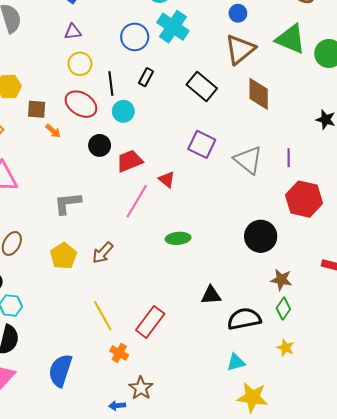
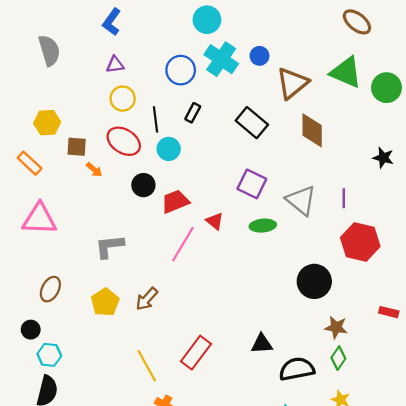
blue circle: (238, 13) -> (260, 56), moved
green ellipse: (178, 238) -> (263, 226), moved
red rectangle: (150, 322) -> (196, 353), moved

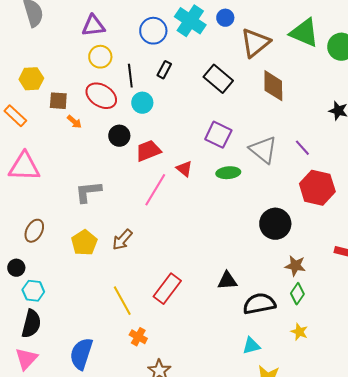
purple triangle: (115, 65) -> (93, 26), size x1.4
purple line: (344, 198) -> (302, 148), turned -42

